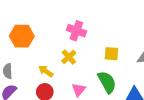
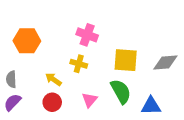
yellow square: (111, 54) -> (126, 60), size x1.5
yellow cross: (69, 57) -> (79, 64), turned -32

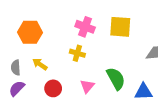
yellow square: (126, 60) -> (120, 27), moved
yellow arrow: (53, 79) -> (40, 64), moved

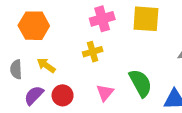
pink cross: (85, 27) -> (102, 19), turned -36
yellow cross: (77, 53) -> (93, 52), turned -32
purple semicircle: (17, 88) -> (34, 95), moved

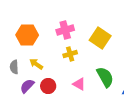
pink cross: (102, 19) -> (65, 30), moved
yellow square: (146, 19) -> (100, 38), moved, turned 30
pink triangle: (105, 93) -> (79, 84), turned -40

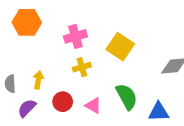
orange hexagon: (27, 35) -> (27, 22), moved
yellow arrow: (36, 64) -> (38, 80), turned 64
red circle: (48, 86) -> (63, 102), moved

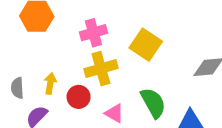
yellow cross: (82, 67) -> (101, 69), size x1.5
red circle: (63, 102) -> (79, 97), moved

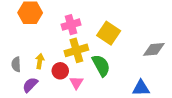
green semicircle: (153, 103) -> (101, 65), moved
pink triangle: (114, 113) -> (76, 83), moved, turned 32

